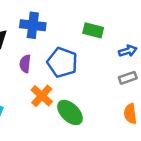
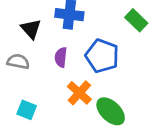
green rectangle: (93, 30) -> (136, 20), turned 30

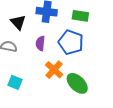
green rectangle: (136, 20) -> (80, 16), moved, turned -35

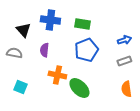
blue pentagon: (71, 42) -> (86, 50), moved, turned 30
orange cross: (54, 70) -> (57, 75), turned -30

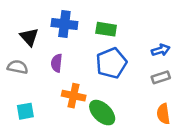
cyan square: (20, 87) -> (25, 111), turned -32

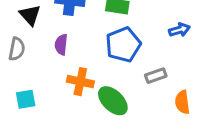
gray semicircle: (18, 67) -> (17, 49), turned 90
gray rectangle: (161, 77) -> (156, 76), moved

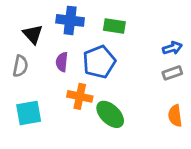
blue pentagon: (123, 45) -> (99, 62), moved
gray rectangle: (156, 76) -> (172, 73), moved
cyan square: (26, 99) -> (29, 113), size x1.4

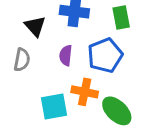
green rectangle: (114, 26) -> (121, 17), turned 70
cyan square: (29, 113) -> (54, 107), moved

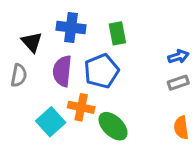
purple semicircle: (66, 55) -> (62, 71), size x1.5
cyan square: (54, 107) -> (51, 122), turned -32

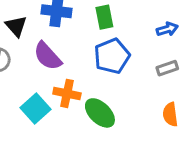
blue arrow: (178, 57) -> (167, 29), moved
purple semicircle: (62, 71) -> (48, 56), turned -48
blue pentagon: (101, 71) -> (112, 56), moved

